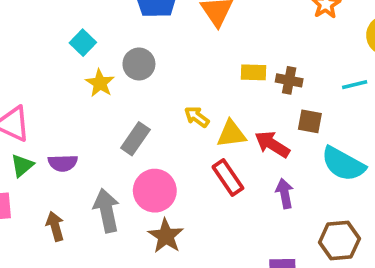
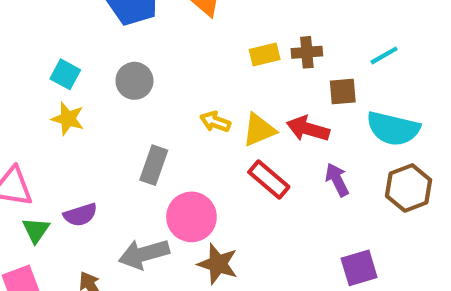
yellow star: (100, 83) -> (68, 119), moved
cyan line: (355, 85) -> (384, 55), moved
gray arrow: (107, 210) -> (144, 254), turned -78
brown hexagon: (339, 240) -> (409, 188), moved

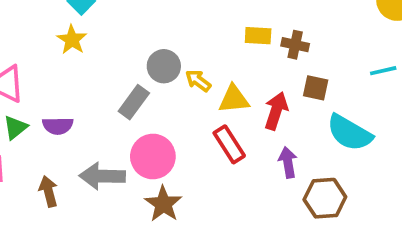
cyan line: (384, 55) -> (383, 71), moved
gray circle: (134, 81) -> (164, 66), moved
red arrow: (308, 129) -> (276, 111), turned 75
brown hexagon: (409, 188) -> (325, 198), moved

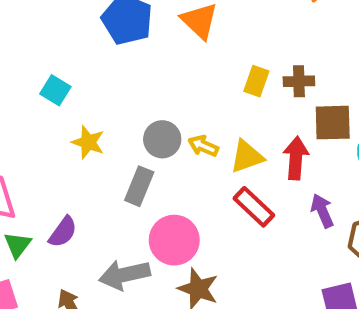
yellow rectangle: (258, 36) -> (256, 81), turned -60
yellow star: (72, 40) -> (88, 142), moved
brown square: (316, 88) -> (333, 123), size x1.4
purple semicircle: (58, 126) -> (63, 232), turned -40

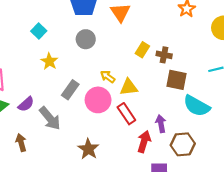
gray circle: (162, 139) -> (86, 39), moved
red arrow: (296, 158) -> (144, 142), moved
pink circle: (174, 240) -> (98, 100), moved
gray arrow: (124, 275) -> (50, 118), moved, turned -130

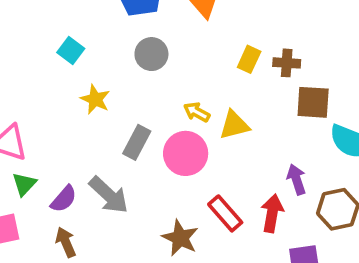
purple semicircle: (26, 104) -> (64, 199), moved
red rectangle: (126, 114) -> (225, 213), moved

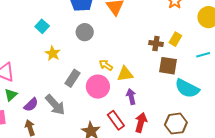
yellow rectangle: (249, 59) -> (175, 39), moved
purple arrow: (296, 179) -> (131, 97), moved

